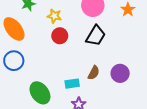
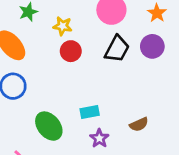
brown semicircle: (94, 73) -> (139, 124), moved, turned 40
purple circle: (120, 73) -> (152, 46), moved

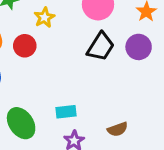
yellow star: (63, 26) -> (44, 17), turned 30
red circle: (71, 51) -> (25, 46), moved

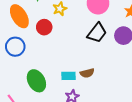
brown semicircle: (118, 129) -> (87, 73), moved

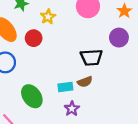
black trapezoid: (97, 33) -> (91, 57), moved, turned 55

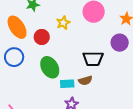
yellow star: (48, 17) -> (63, 23), moved
green ellipse: (32, 96) -> (50, 67), moved

